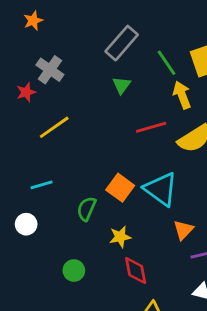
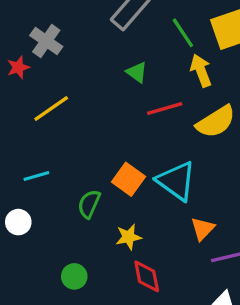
green triangle: (122, 85) -> (137, 72), moved, turned -30

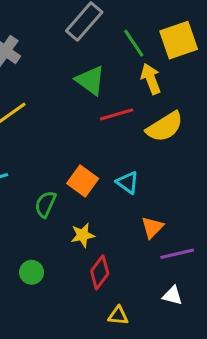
green triangle: (137, 72) -> (90, 80), size x1.5
cyan triangle: (176, 181) -> (128, 183), size x0.6
red diamond: (147, 276) -> (100, 272), turned 48

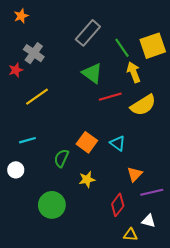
green circle: (32, 272) -> (52, 205), size x1.6
red diamond: (100, 272) -> (118, 205), moved
yellow triangle: (118, 316) -> (130, 235), moved

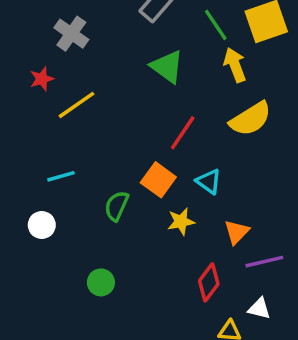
red star: (16, 70) -> (42, 79), moved
red line: (110, 97) -> (183, 133), moved, turned -40
yellow star: (87, 179) -> (181, 222), moved
green circle: (52, 205) -> (101, 282), size x0.6

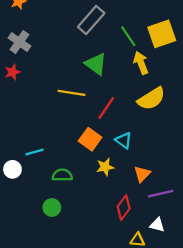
gray cross: (71, 34) -> (19, 42), moved
yellow line: (77, 105) -> (72, 93), moved, turned 44
cyan line: (61, 176) -> (34, 152), moved
green semicircle: (117, 206) -> (62, 175), moved, turned 66

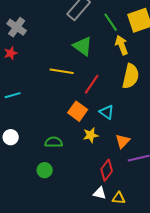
yellow semicircle: (151, 99) -> (131, 76), turned -45
cyan line: (34, 152) -> (13, 95), moved
white triangle: (157, 225) -> (100, 193), moved

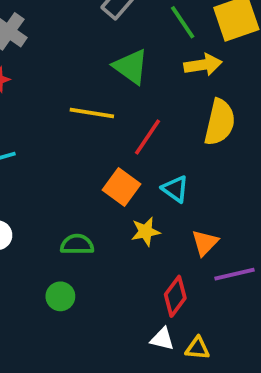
yellow arrow: (122, 45) -> (203, 65), turned 102

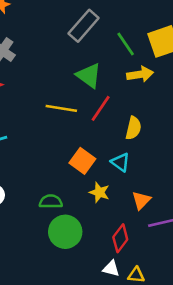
yellow semicircle: (220, 122) -> (133, 128), moved, size x0.7
red line: (147, 137) -> (101, 108), moved
yellow star: (146, 232) -> (99, 192), turned 30
green circle: (60, 296) -> (65, 232), moved, size x1.6

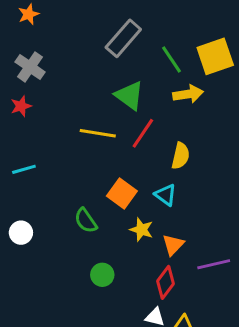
orange triangle: (141, 200) -> (173, 245), moved
green semicircle: (51, 202) -> (86, 221), moved, turned -125
green circle: (65, 232) -> (102, 275), size x0.6

